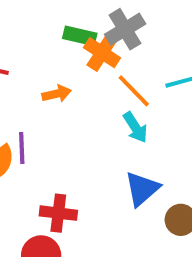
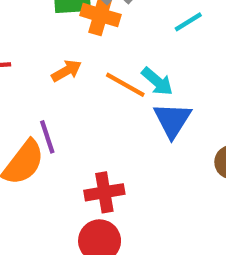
orange line: (134, 91) -> (125, 85), moved
blue triangle: (142, 189) -> (172, 120), moved

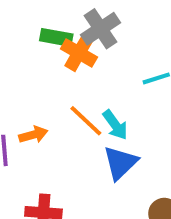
orange arrow: (66, 71) -> (33, 135), moved

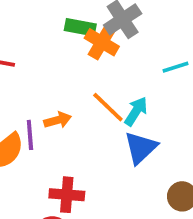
cyan arrow: (115, 125) -> (136, 111), turned -112

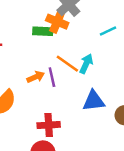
green rectangle: (80, 27) -> (43, 31), moved
purple line: (30, 135) -> (52, 77), moved
blue triangle: (141, 148) -> (94, 101), moved, turned 45

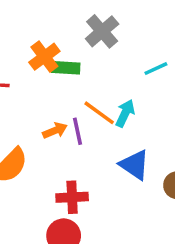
orange cross: (57, 22) -> (44, 57), moved, turned 30
blue triangle: (94, 101) -> (135, 165), turned 40

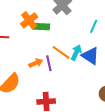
cyan line: (156, 69) -> (94, 26), turned -40
blue triangle: (135, 165) -> (90, 56), moved

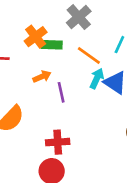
orange line: (61, 52) -> (89, 56), moved
orange arrow: (36, 63) -> (42, 77), moved

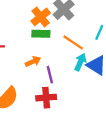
orange cross: (36, 37) -> (41, 17), moved
red cross: (58, 142) -> (46, 98), moved

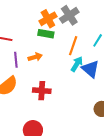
orange line: (73, 42) -> (73, 46), turned 66
purple line: (50, 75) -> (16, 60), moved

